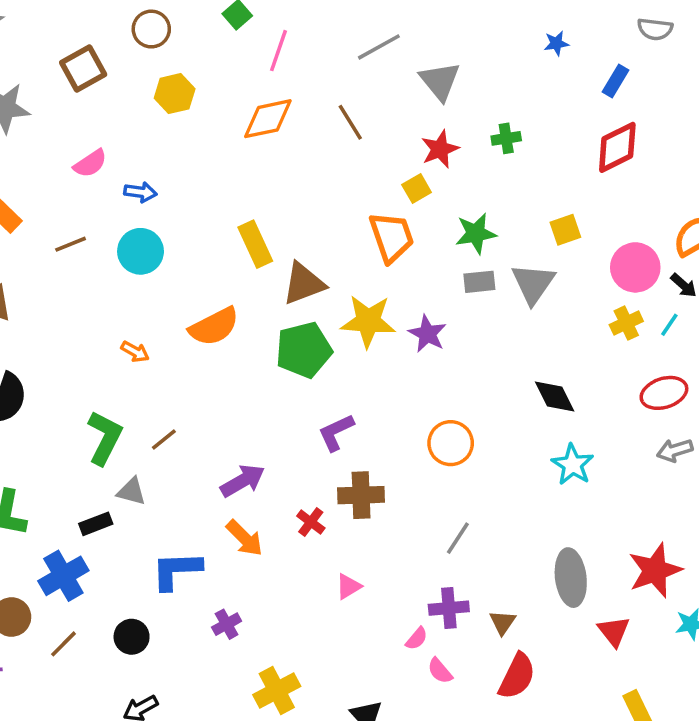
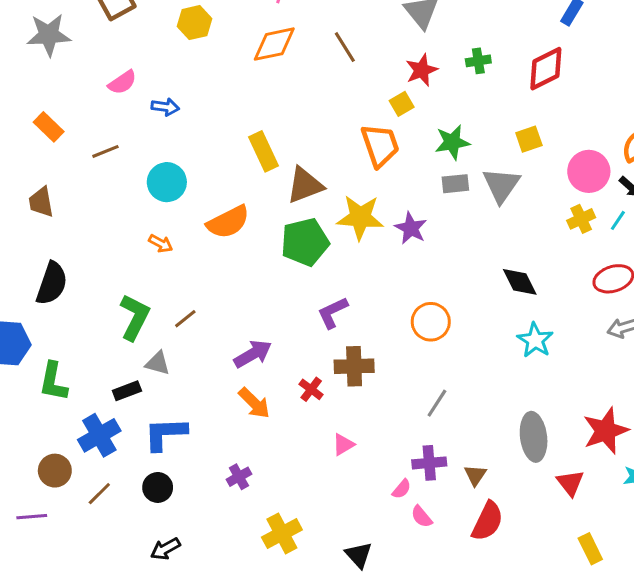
red diamond: (617, 147) -> (546, 69), moved
cyan circle: (141, 251) -> (167, 182), moved
blue L-shape: (176, 570) -> (165, 434), moved

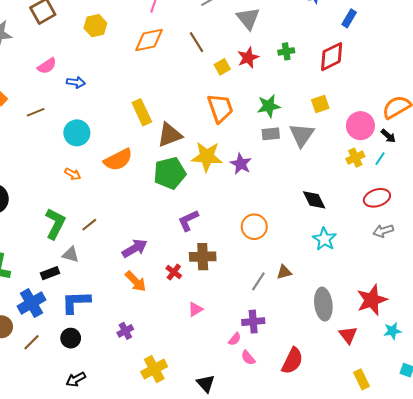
yellow square: (402, 104) -> (222, 67), moved
brown triangle: (475, 475) -> (284, 272), moved, turned 42

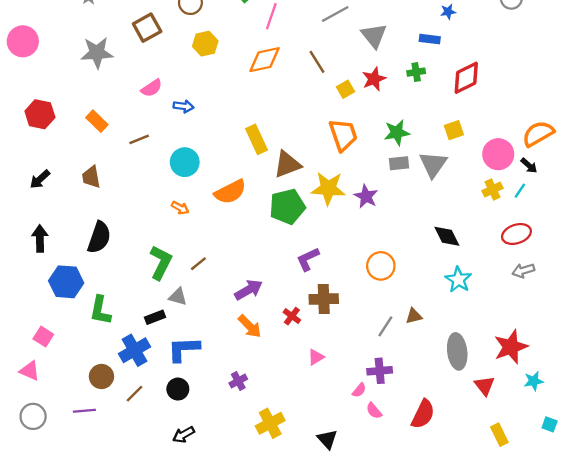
blue rectangle: (349, 18) -> (430, 39), moved, turned 66

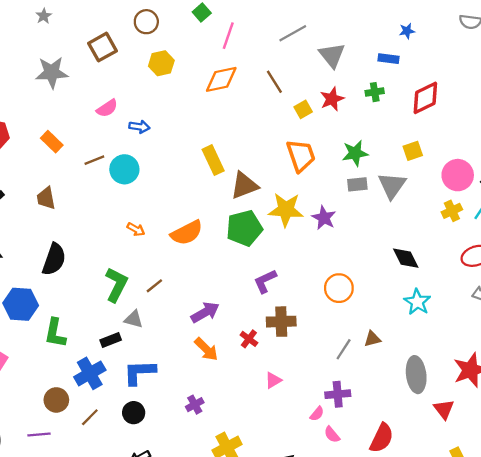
cyan circle: (185, 162) -> (124, 169), moved
orange semicircle: (230, 192) -> (187, 233), moved

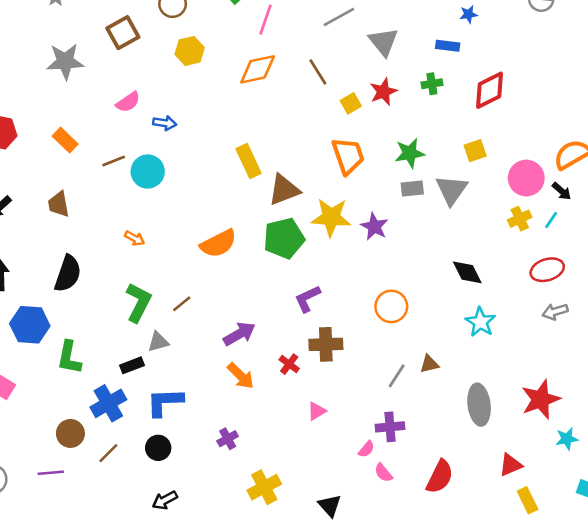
orange arrow: (136, 229) -> (135, 238), moved
gray triangle: (134, 319) -> (158, 342), turned -30
red triangle: (444, 409) -> (510, 465), moved, turned 45

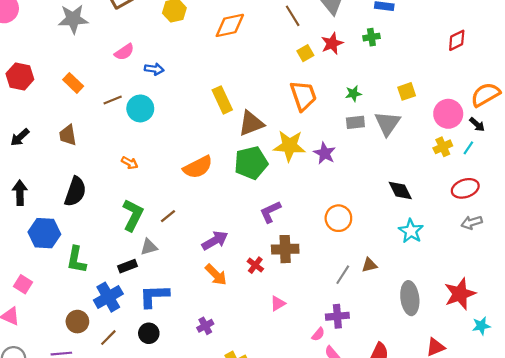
brown line: (318, 72) -> (293, 16), moved
red diamond: (490, 90) -> (457, 40), moved, size x0.7
green star: (410, 153) -> (353, 94), size x0.7

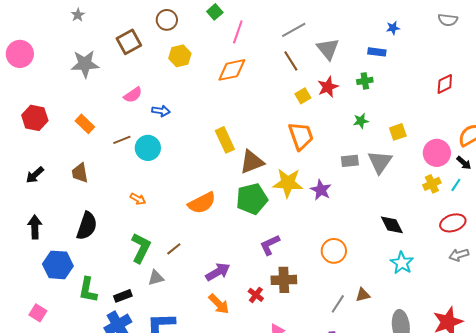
green star: (353, 94) -> (361, 121), moved
black rectangle: (127, 266) -> (123, 296), moved

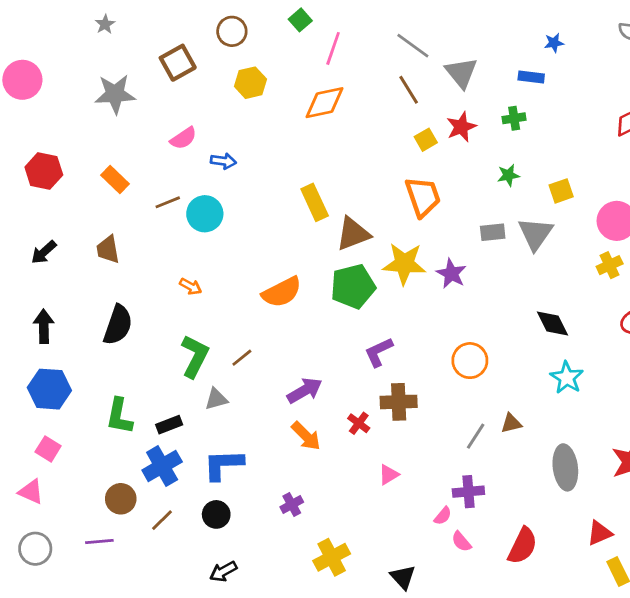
gray line: (294, 30) -> (413, 46), turned 65
blue hexagon: (58, 265) -> (49, 389), moved

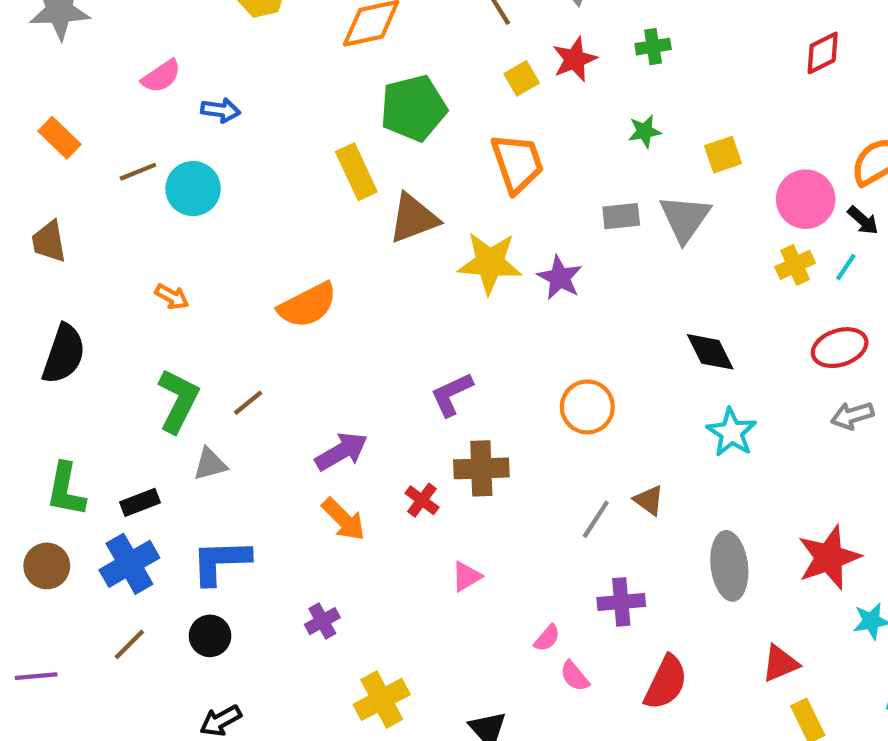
green pentagon: (353, 286) -> (413, 108), moved
brown triangle: (511, 423) -> (649, 500), turned 50
purple cross: (468, 492) -> (621, 602), moved
brown circle: (121, 499) -> (47, 566), moved

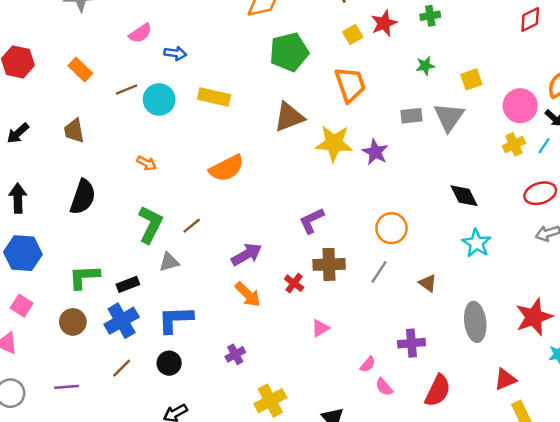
yellow rectangle: (356, 172) -> (214, 97), moved, turned -52
green L-shape: (66, 490) -> (84, 277), turned 76
gray line: (596, 519) -> (379, 272), moved

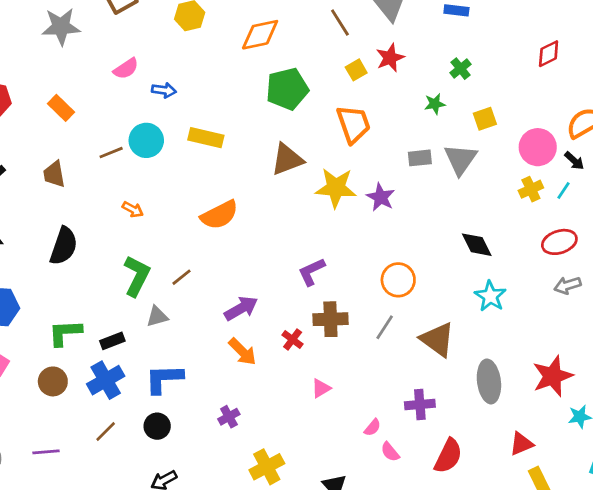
green cross: (430, 16) -> (461, 69), moved, turned -30
brown line: (127, 89) -> (111, 153), moved
brown triangle: (428, 283) -> (437, 339), size x1.8

